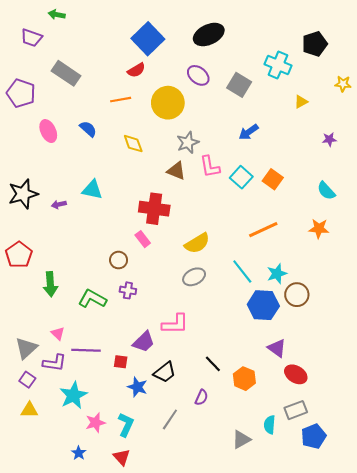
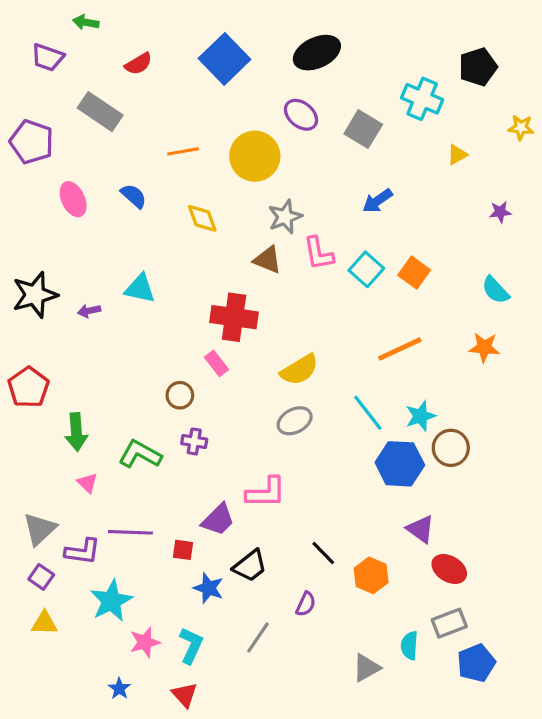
red semicircle: (136, 70) -> (138, 64), moved
pink triangle: (58, 333) -> (87, 483), moved

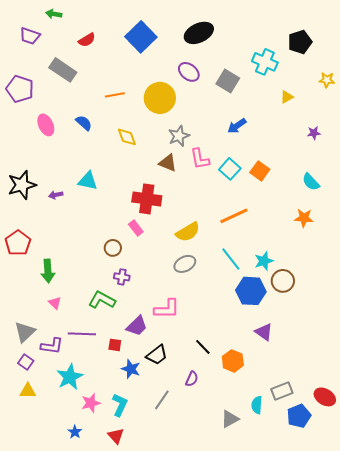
orange line: (400, 349) -> (234, 216), moved
green L-shape: (140, 454) -> (102, 300), moved
red ellipse: (449, 569) -> (325, 397), moved

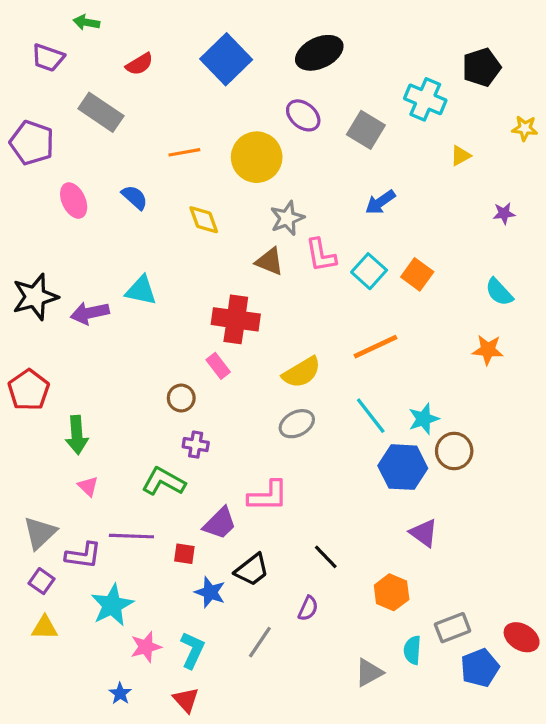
purple arrow: (56, 195) -> (90, 313), size x1.6
orange hexagon: (233, 361) -> (392, 592), moved

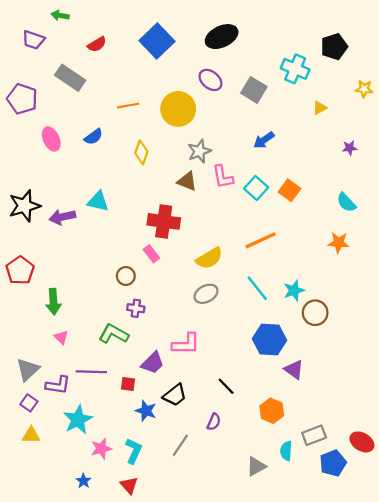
blue semicircle: (135, 197) -> (94, 137), turned 102
yellow diamond: (204, 220) -> (141, 152), turned 40
blue hexagon: (403, 467) -> (269, 339), moved

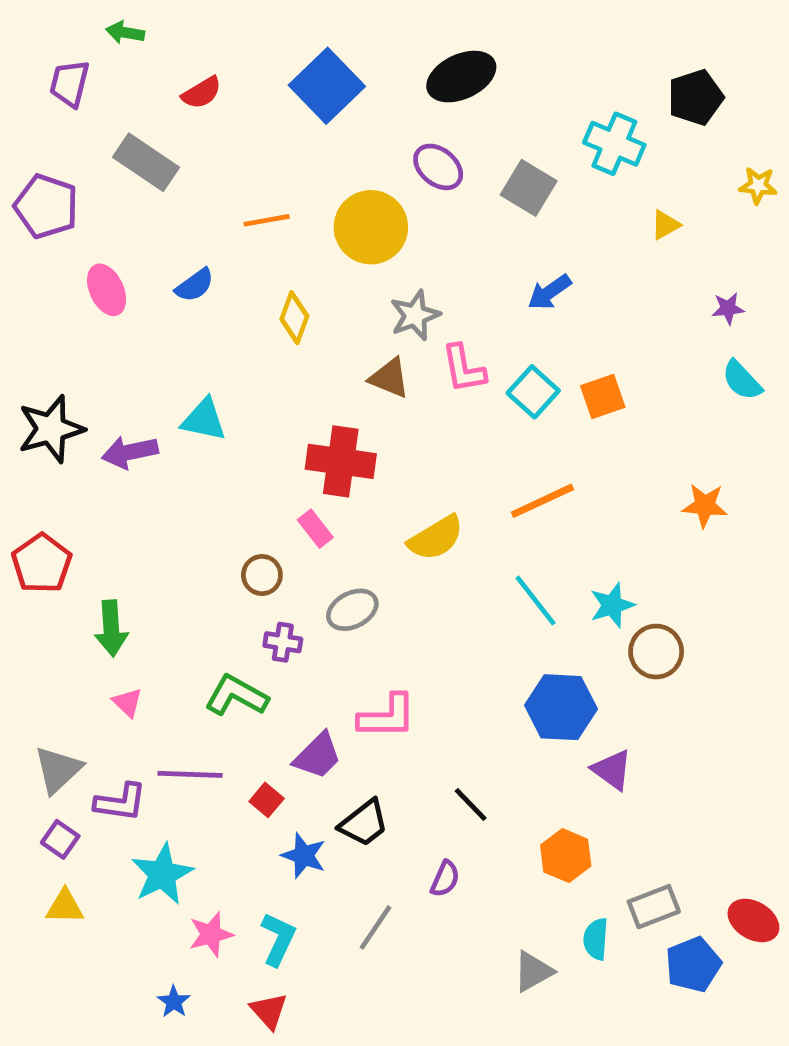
purple trapezoid: (33, 40) -> (69, 83), turned 85
orange square: (290, 190) -> (603, 396), turned 35
cyan semicircle: (346, 202) -> (742, 380), moved
gray ellipse: (206, 294) -> (352, 610), moved
red square: (128, 384) -> (267, 800), turned 32

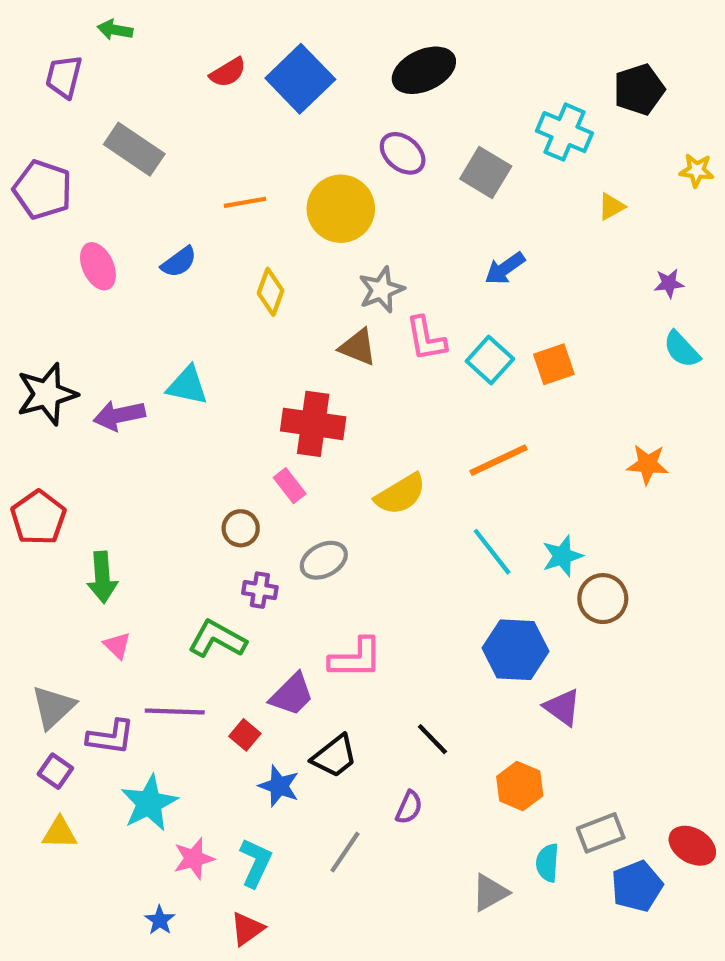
red semicircle: (202, 93) -> (228, 72), moved
red triangle: (269, 1011) -> (247, 929), turned 36

